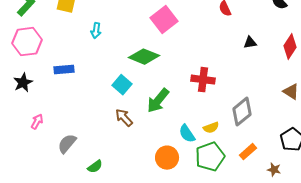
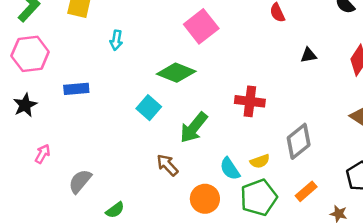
brown arrow: (124, 118) -> (167, 165), moved

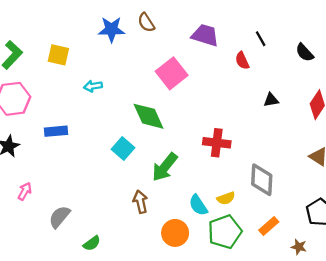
cyan arrow: (116, 40) -> (93, 86), turned 72
green diamond: (176, 73) -> (148, 116), turned 44
gray diamond: (299, 141) -> (262, 180), turned -48
brown arrow: (167, 165) -> (140, 202), turned 30

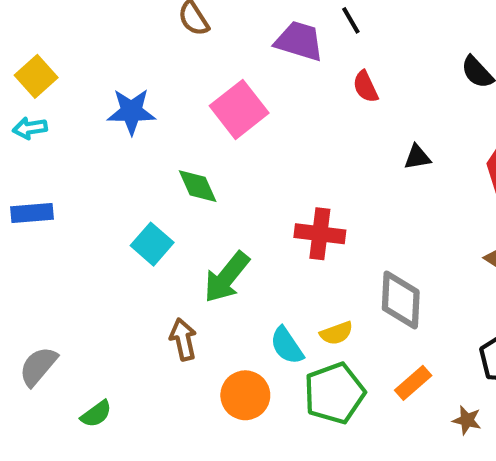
blue star: (111, 29) -> (131, 112), moved
black line: (261, 39) -> (351, 20), moved
yellow square: (58, 55) -> (36, 76), turned 35
cyan arrow: (93, 86) -> (30, 128), moved
green diamond: (148, 116) -> (198, 186), size x0.7

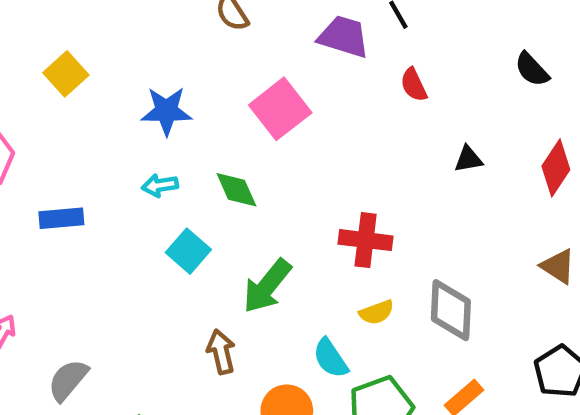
cyan arrow: (30, 128) -> (160, 185), moved
yellow semicircle: (336, 333) -> (376, 312), moved

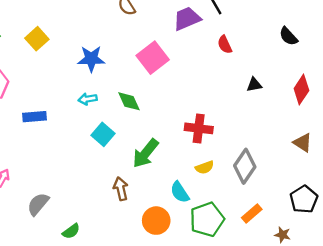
purple trapezoid: (344, 37) -> (187, 19), turned -40
gray diamond: (451, 310) -> (245, 166), turned 32

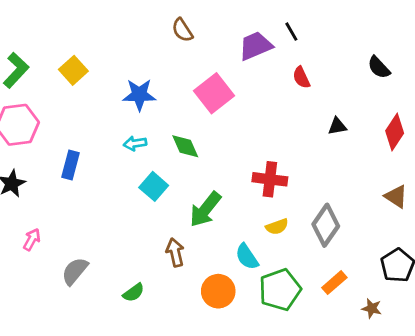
blue rectangle: (35, 117) -> (70, 165), turned -70
green semicircle: (71, 231) -> (134, 293), moved

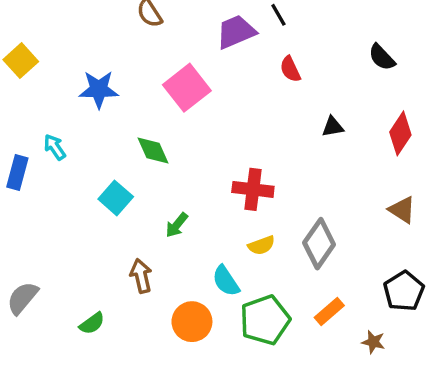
cyan arrow: (135, 143) -> (55, 147), moved, turned 65
green arrow: (205, 209) -> (177, 225), size x0.6

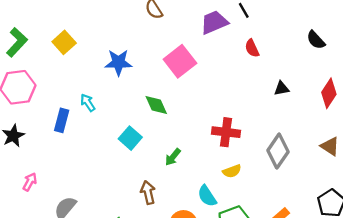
gray diamond: (319, 244) -> (278, 151), moved

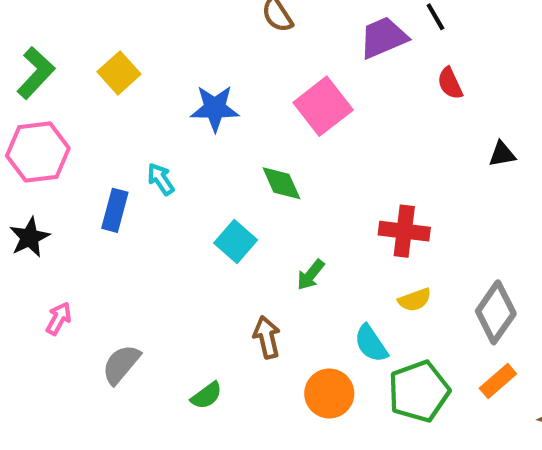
gray diamond: (278, 151) -> (496, 312), moved

